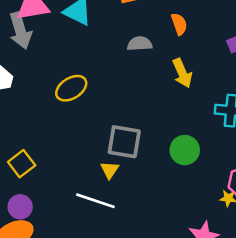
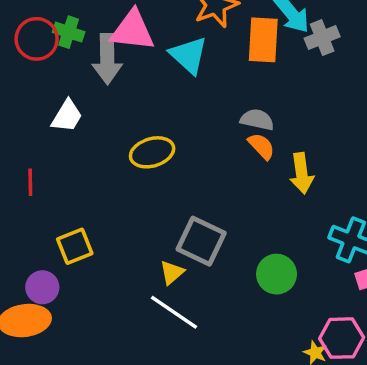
orange semicircle: (179, 24) -> (261, 146), moved, turned -40
yellow square: (22, 164) -> (75, 246), moved
white line: (95, 201) -> (174, 312), moved

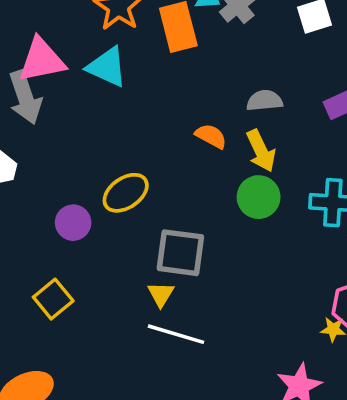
gray semicircle: (257, 120) -> (265, 101), moved
yellow ellipse: (152, 152) -> (126, 193), moved
green circle: (277, 274) -> (259, 197), moved
purple circle: (42, 287) -> (73, 223), moved

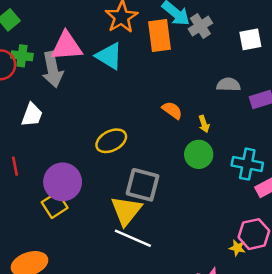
gray semicircle: (265, 101) -> (228, 85), moved
yellow arrow: (261, 151) -> (204, 124), size x0.6
purple circle: (73, 223) -> (63, 182), moved, size x1.6
yellow triangle: (161, 294) -> (126, 211), size x1.8

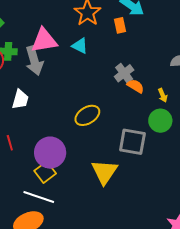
gray cross: (200, 26) -> (124, 73), moved
orange rectangle: (159, 35) -> (120, 25), size x0.6
cyan triangle: (109, 56) -> (80, 46), size x0.7
gray square: (143, 185) -> (132, 142), moved
white line: (133, 238) -> (39, 197), moved

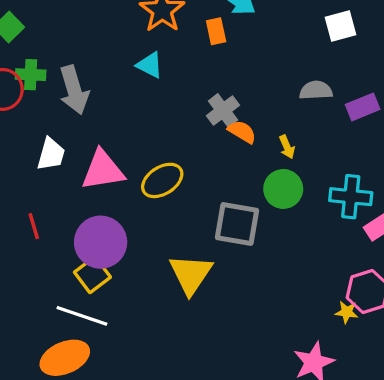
pink triangle: (44, 41) -> (103, 170), moved

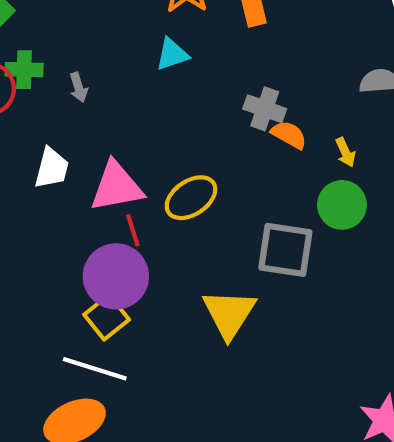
cyan triangle: (150, 65) -> (172, 54), turned -44
gray arrow: (74, 90) -> (79, 87), size x0.5
gray cross: (223, 110) -> (265, 109), turned -32
red line: (34, 226) -> (133, 230), moved

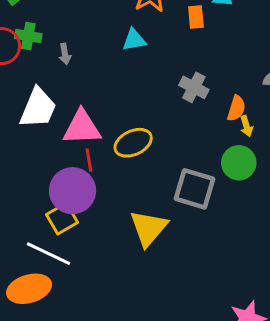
orange semicircle: (289, 135) -> (236, 108), moved, turned 70
white trapezoid: (52, 168) -> (38, 108), size x1.4

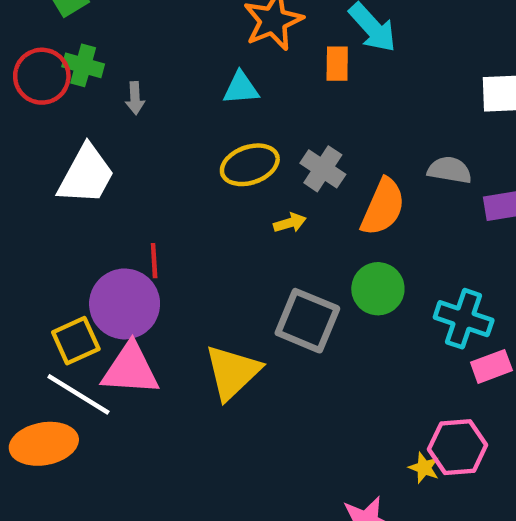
orange semicircle: (236, 108) -> (383, 207), size x1.5
yellow arrow: (246, 126) -> (290, 223), moved, turned -96
pink triangle: (82, 128) -> (130, 369), moved
yellow ellipse: (133, 143) -> (250, 165), moved
yellow square: (62, 219) -> (76, 341), moved

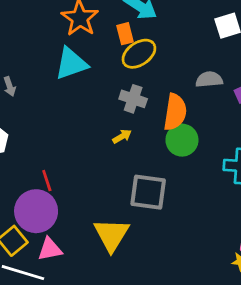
cyan triangle: (241, 88) -> (71, 64), size x1.5
yellow ellipse: (250, 165) -> (139, 54), moved
green circle: (378, 289) -> (182, 140), moved
pink triangle: (130, 369) -> (50, 249), size x0.7

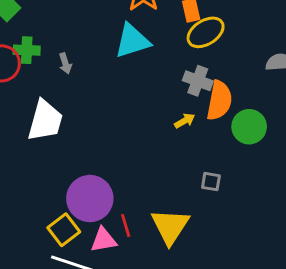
orange semicircle: (175, 112) -> (219, 100), moved
red line: (47, 181) -> (126, 226), moved
gray square: (148, 192) -> (211, 182), size x0.5

